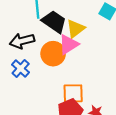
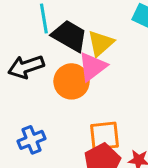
blue cross: (21, 69) -> (32, 140), moved, turned 30

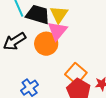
orange square: (104, 136) -> (76, 74), turned -30

